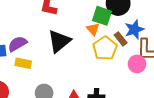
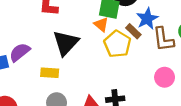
yellow rectangle: (23, 63) -> (50, 73), moved
pink circle: (137, 64) -> (165, 77), moved

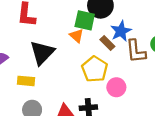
yellow pentagon: (117, 44) -> (95, 69), moved
pink circle: (165, 77) -> (116, 87), moved

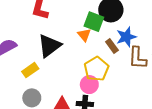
yellow rectangle: (26, 81) -> (30, 70), turned -49
pink circle: (116, 87) -> (89, 85), moved

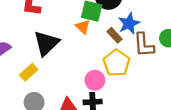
yellow pentagon: (96, 69) -> (117, 63), moved

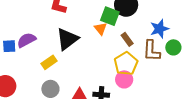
blue star: (129, 23) -> (159, 29), moved
pink circle: (95, 80) -> (124, 79), moved

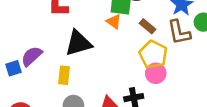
black triangle: (67, 39) -> (78, 43), turned 35
yellow rectangle: (49, 62) -> (64, 75), turned -35

